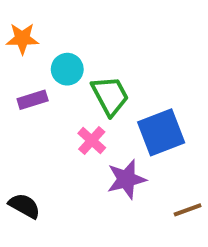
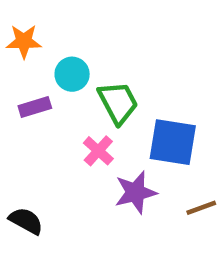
blue square: (161, 132) -> (173, 142), turned 30
brown line: (188, 210) -> (201, 208), moved

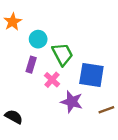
orange star: (24, 41) -> (13, 22), turned -30
purple rectangle: (35, 107) -> (31, 65), moved, turned -56
purple star: (136, 192) -> (72, 102), turned 30

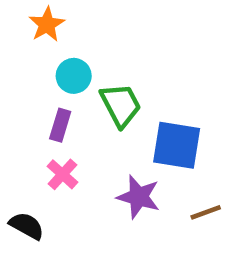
orange star: (13, 22) -> (47, 24), moved
pink cross: (52, 80) -> (62, 174), moved

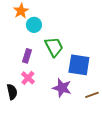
cyan circle: (74, 76) -> (34, 25), moved
black semicircle: (27, 226) -> (12, 92), moved, turned 49

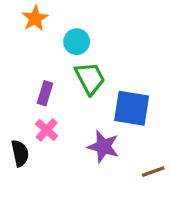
cyan circle: (34, 25) -> (77, 42), moved
brown line: (92, 95) -> (153, 172), moved

